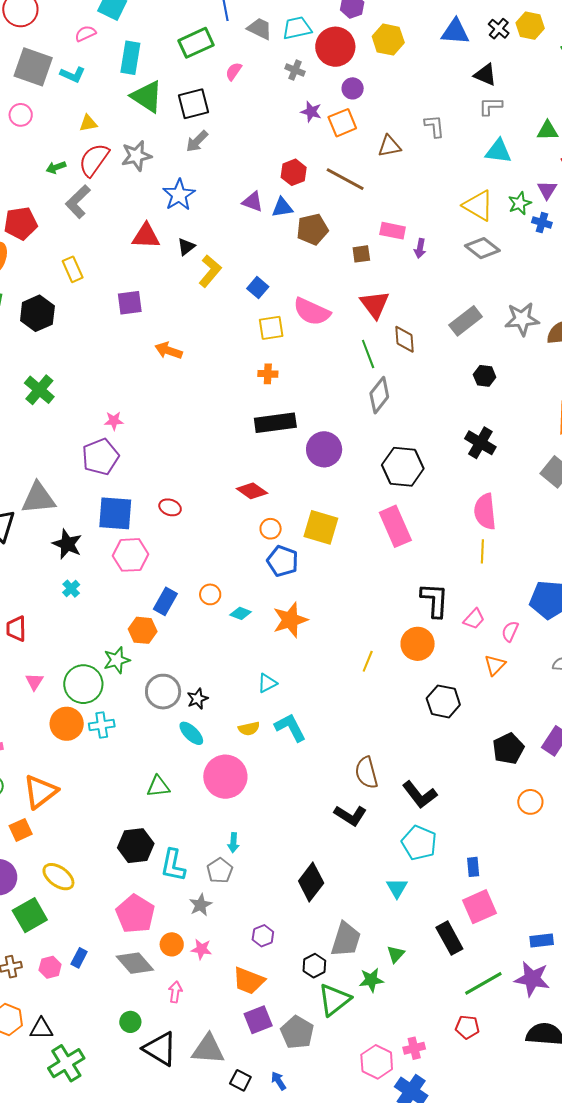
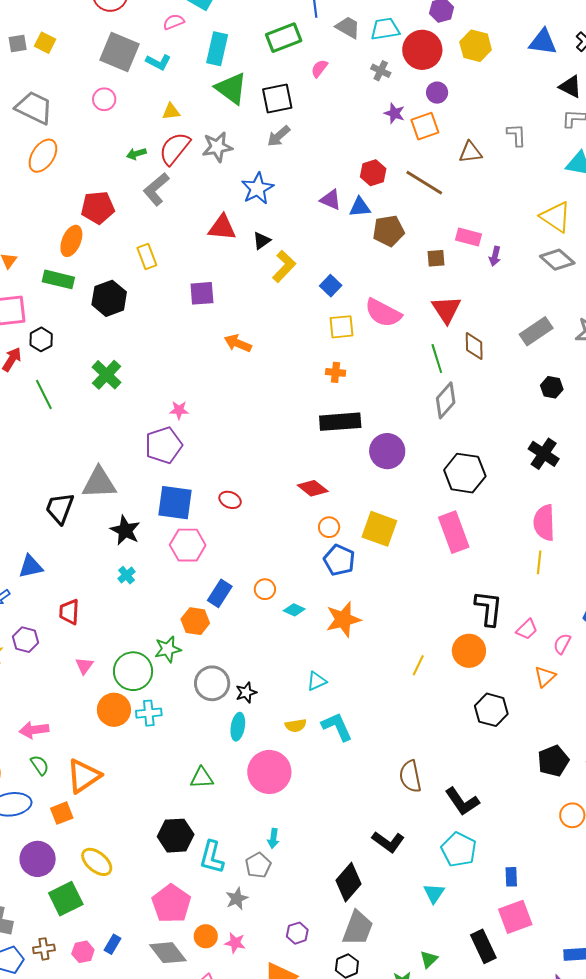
cyan ellipse: (191, 733) -> (238, 727), turned 52
black L-shape: (350, 815) -> (388, 842), moved
gray trapezoid: (346, 939) -> (358, 928), moved

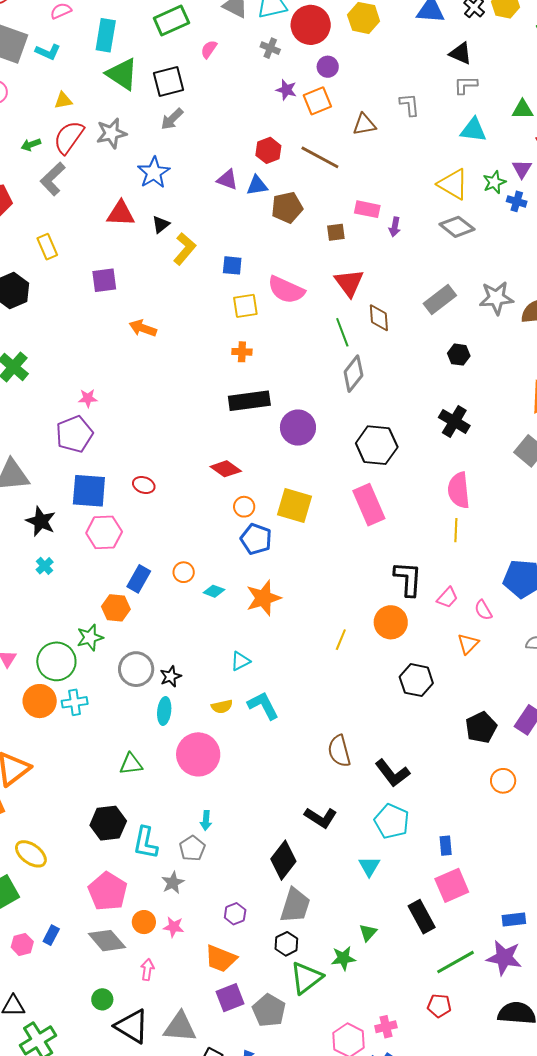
blue square: (331, 286) -> (232, 265), turned -35
pink semicircle: (562, 644) -> (483, 610), turned -55

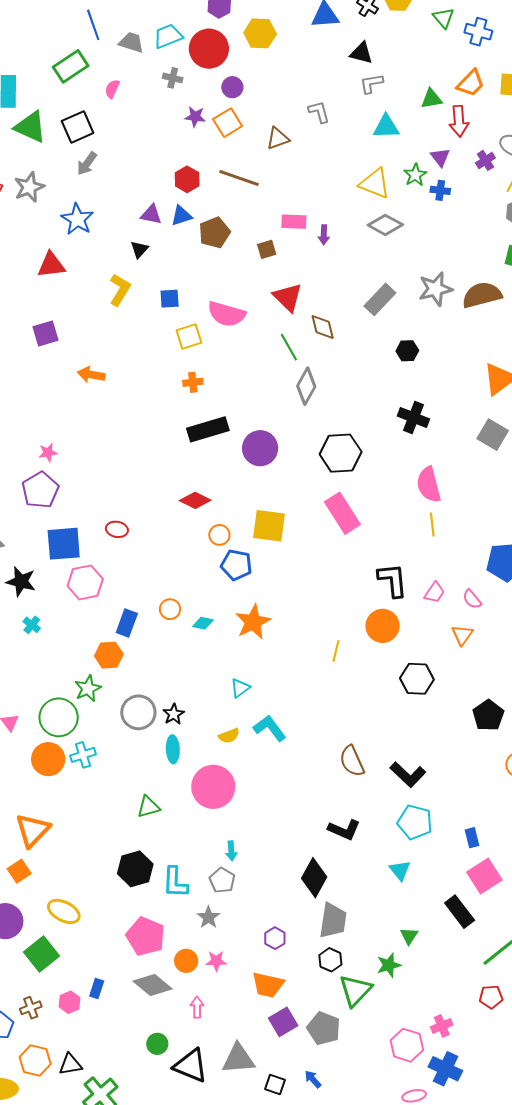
black triangle: (161, 224) -> (139, 249), moved

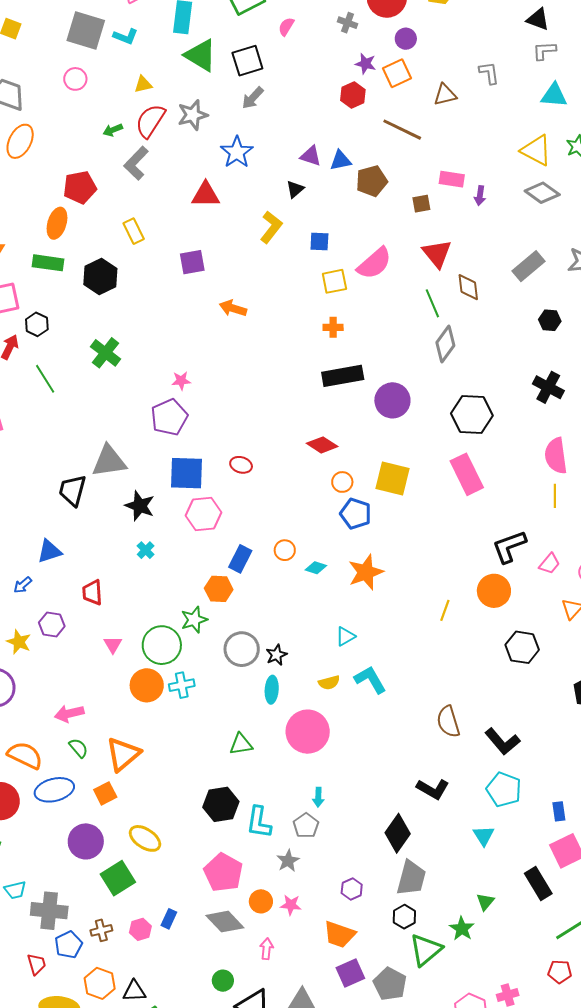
red hexagon: (187, 179) -> (353, 95), moved
pink semicircle: (227, 314) -> (374, 263), turned -63
black L-shape: (393, 580) -> (509, 547), turned -111
green star: (389, 965) -> (462, 929), turned -30

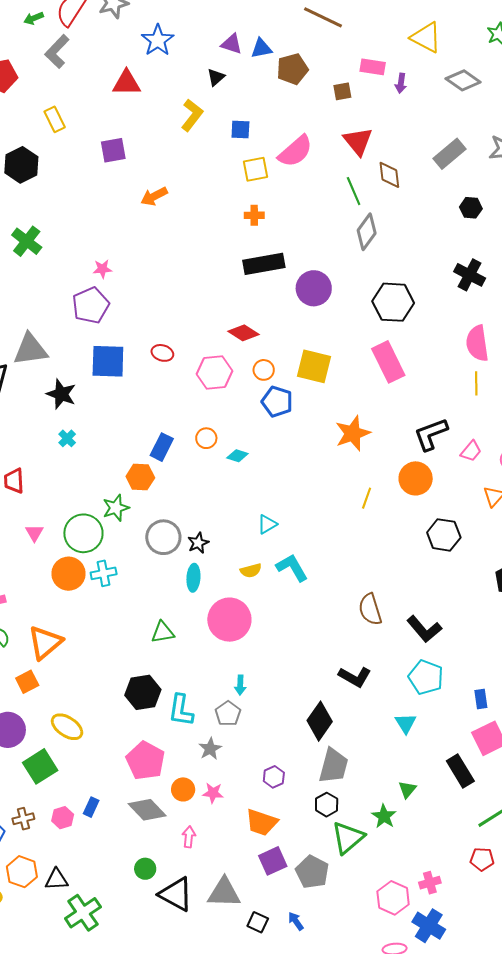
yellow triangle: (536, 150) -> (426, 37), moved
orange arrow: (233, 308) -> (154, 196), turned -44
pink hexagon: (203, 514) -> (215, 373), moved
orange star: (366, 572) -> (353, 433), moved

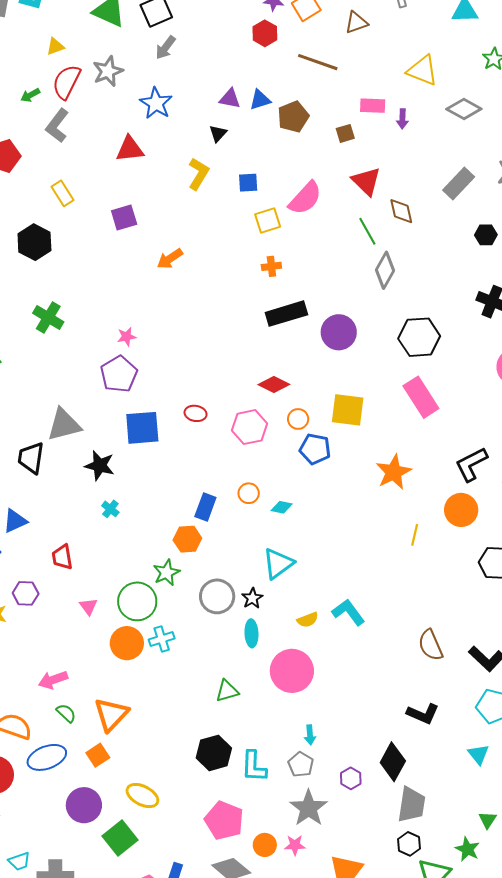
cyan triangle: (267, 524) -> (278, 564), moved, size x1.6
gray star: (210, 749) -> (309, 808), moved, size x1.6
purple hexagon: (274, 777) -> (351, 778), moved

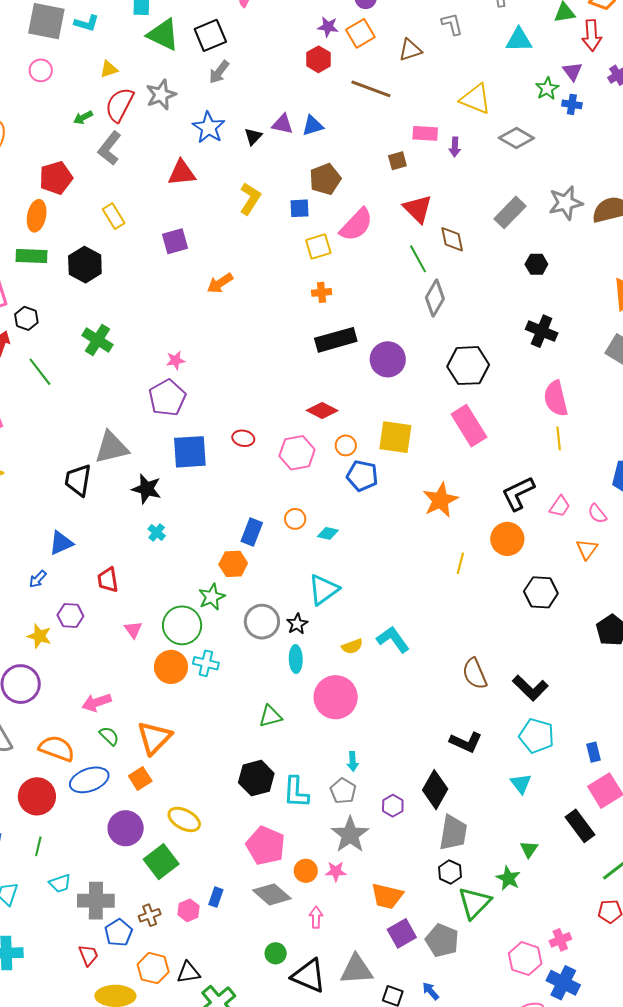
brown pentagon: (293, 117) -> (325, 179), moved
black triangle: (218, 133) -> (253, 136), moved
cyan cross: (162, 639) -> (206, 663), turned 30

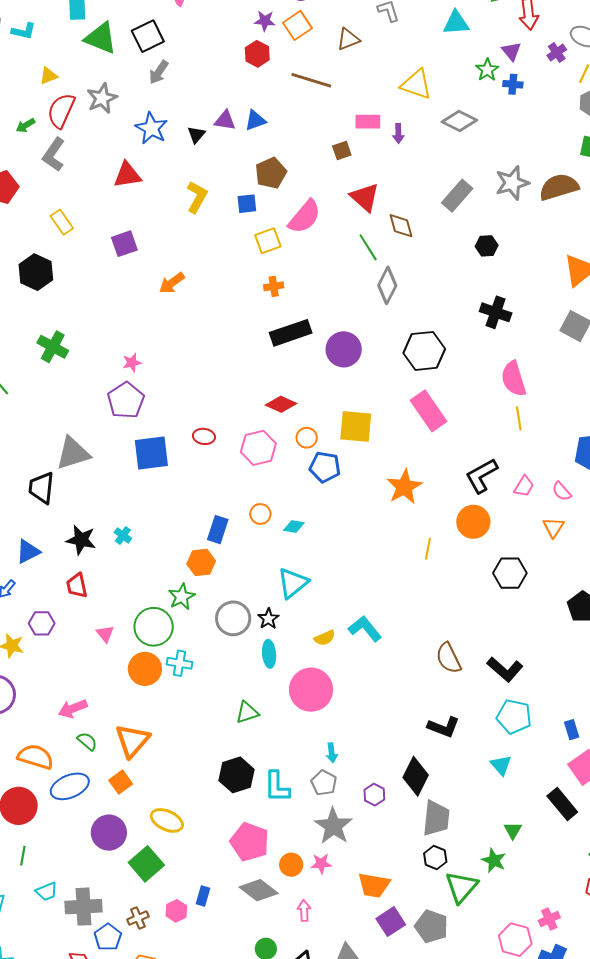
black star: (147, 489) -> (81, 540), moved

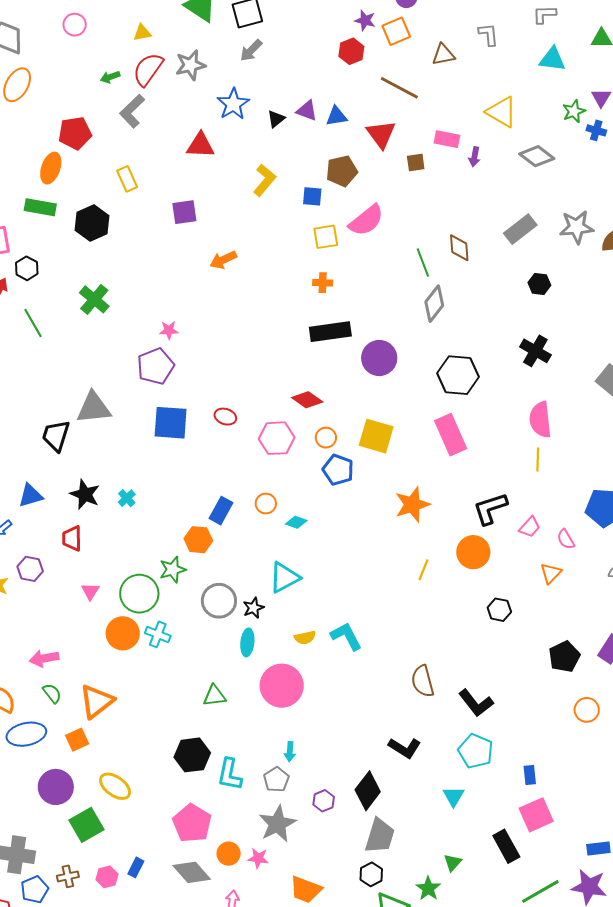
red triangle: (365, 197) -> (381, 134), moved
black hexagon: (510, 573) -> (499, 610), size x0.7

